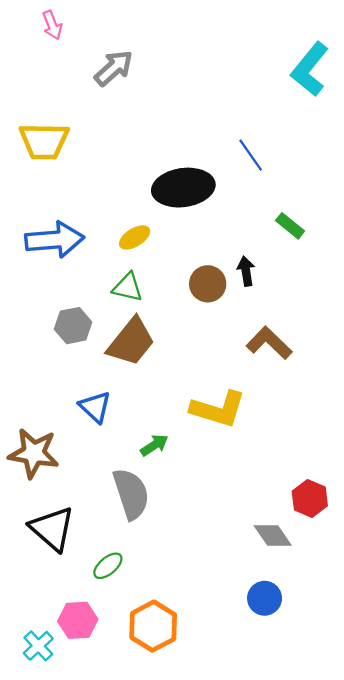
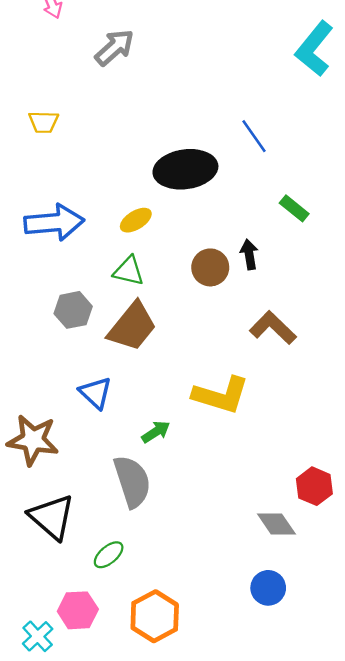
yellow trapezoid: (44, 141) -> (44, 122), size x0.6

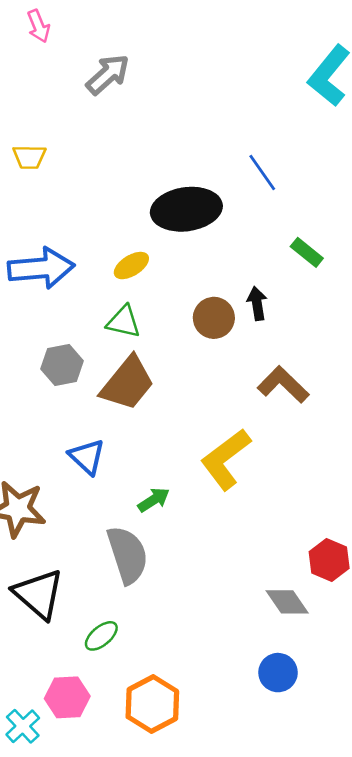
yellow L-shape: (221, 395) -> (226, 459), turned 126

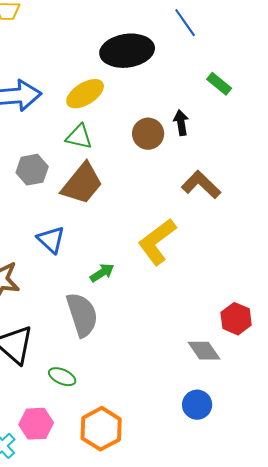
yellow ellipse: (131, 266) -> (85, 94), size x1.4
green ellipse: (101, 636) -> (62, 377), turned 64

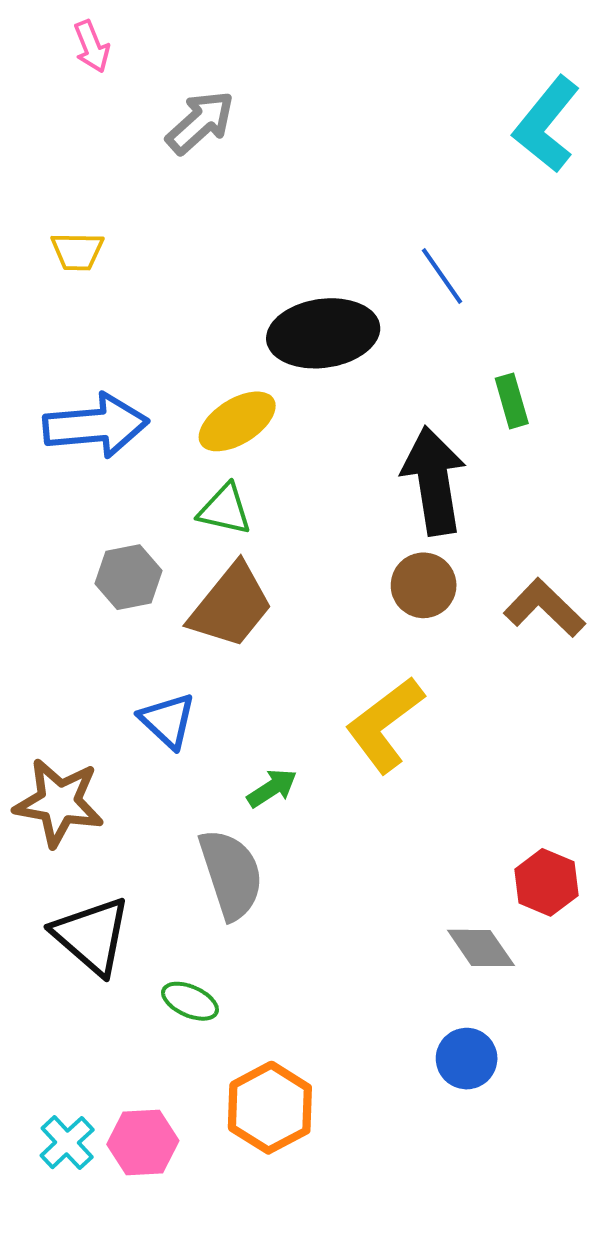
green rectangle: (219, 84) -> (512, 401), turned 35
black arrow: (181, 123) -> (434, 481), size x2.0
brown circle: (148, 134) -> (424, 585), moved
brown L-shape: (201, 185) -> (544, 608), moved
pink hexagon: (36, 424) -> (143, 1143), moved

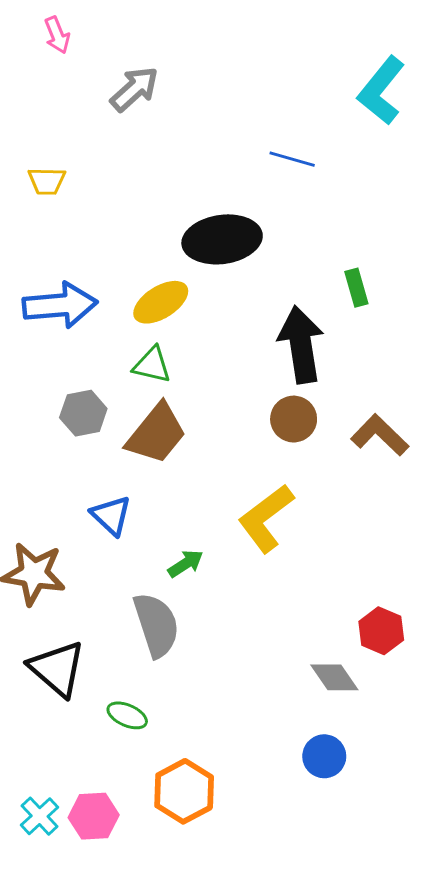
blue line: (442, 276) -> (292, 159), moved, turned -39

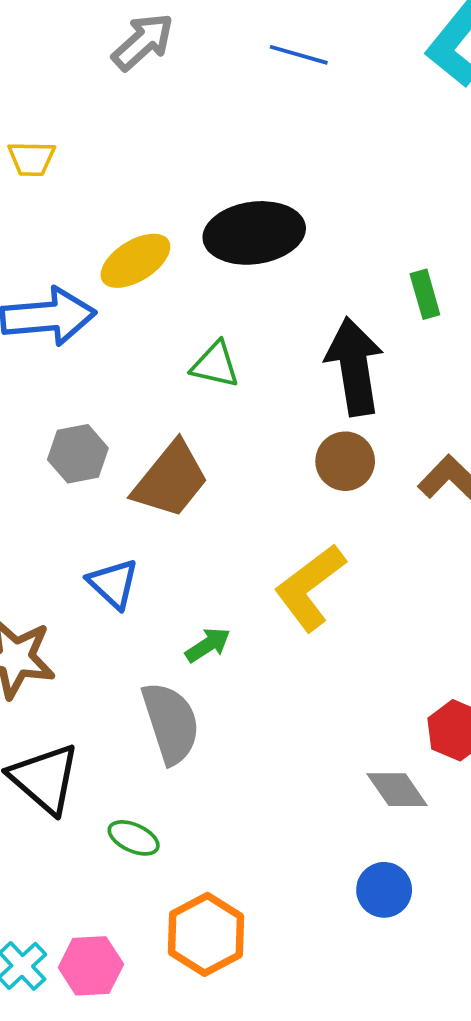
blue line: (292, 159) -> (299, 55), moved
yellow ellipse: (161, 302) -> (135, 261), moved
green triangle: (152, 365) -> (215, 365), moved

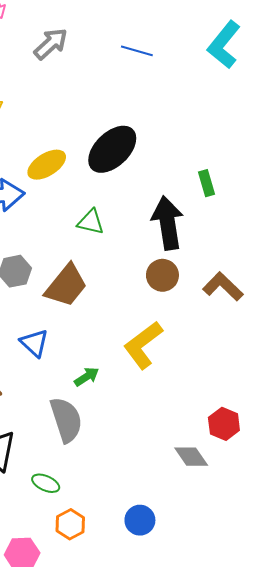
black ellipse: (254, 233) -> (112, 149), turned -36
blue circle: (384, 890) -> (140, 520), moved
orange hexagon: (206, 934) -> (70, 524), moved, size x0.7

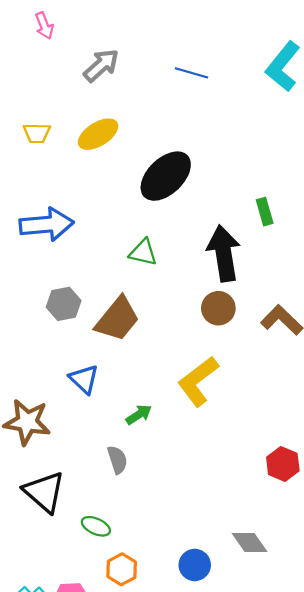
yellow ellipse: (47, 165) -> (98, 134), moved
gray semicircle: (66, 420) -> (117, 460), size x0.6
gray diamond: (191, 457) -> (250, 542), moved

